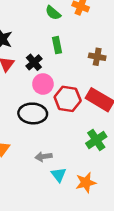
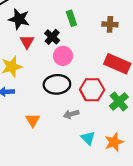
red hexagon: (68, 99) -> (92, 90), moved
gray arrow: (44, 157) -> (71, 114), moved

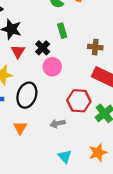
brown cross: (110, 24) -> (95, 47), moved
black ellipse: (57, 84) -> (27, 95), moved, turned -70
cyan triangle: (88, 138) -> (65, 157), moved

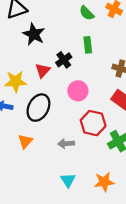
red triangle: (18, 51) -> (43, 70), moved
pink circle: (52, 67) -> (78, 91), moved

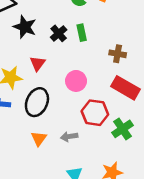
black cross: (64, 60) -> (59, 33), moved
orange triangle: (25, 141) -> (39, 138), moved

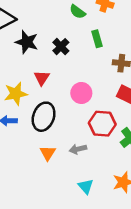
green rectangle: (82, 33) -> (97, 39), moved

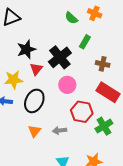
green rectangle: (97, 39) -> (85, 42), turned 40
black star: (27, 42) -> (26, 49), moved, turned 30
black cross: (61, 47) -> (60, 57), moved, size x1.6

